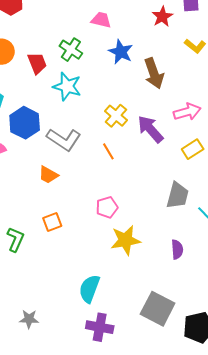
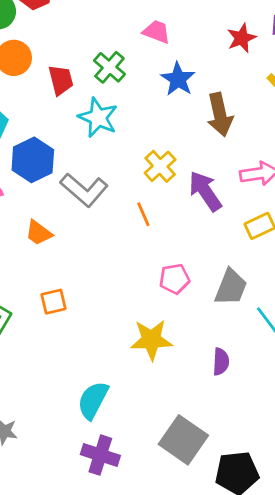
orange trapezoid: (48, 175) -> (39, 233), moved
pink pentagon: (107, 207) -> (175, 279), moved

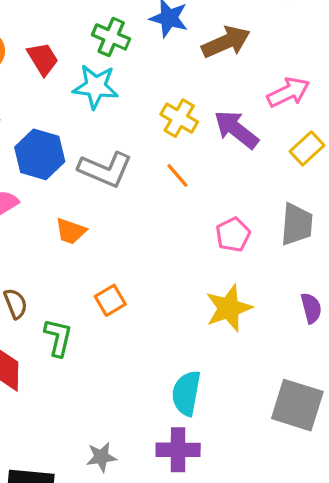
green cross: (109, 67) -> (111, 37), moved
brown arrow: (220, 115) -> (226, 42), turned -84
purple cross: (100, 455) -> (178, 450), moved

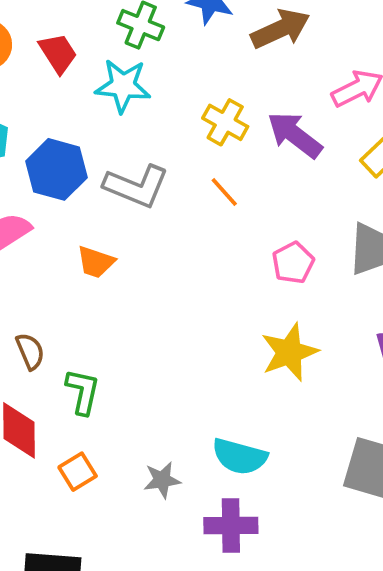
orange square: (110, 300) -> (78, 472), moved
cyan semicircle: (186, 393) -> (240, 456), turned -84
gray star: (101, 457) -> (162, 480), moved

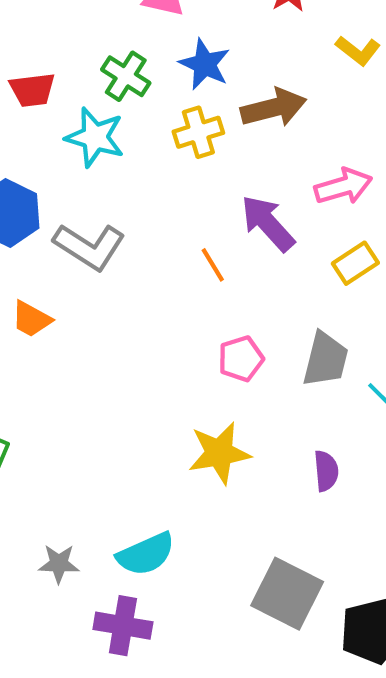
red trapezoid: (58, 53) -> (32, 90), turned 105
yellow cross: (225, 122) -> (198, 132), moved, turned 33
orange line: (224, 192) -> (213, 265), moved
cyan semicircle: (240, 456) -> (146, 554), turned -50

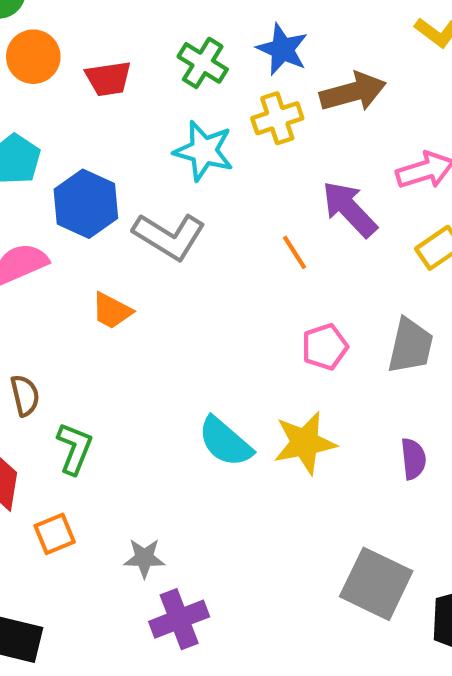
cyan star: (95, 137) -> (204, 151), moved
cyan semicircle: (146, 554) -> (225, 442), moved, turned 66
purple cross: (123, 626) -> (179, 619), moved, turned -30

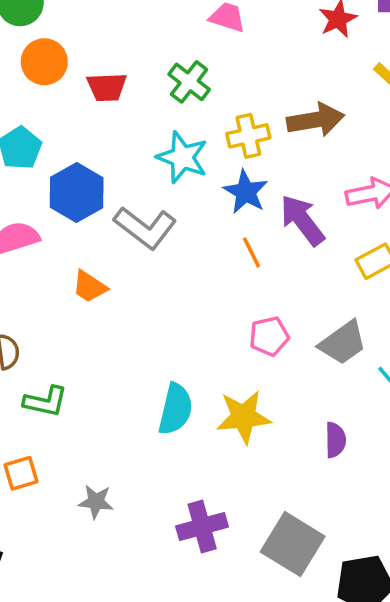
blue star: (282, 49) -> (246, 192), moved
gray trapezoid: (410, 346) -> (343, 343), turned 36
cyan semicircle: (225, 442) -> (175, 409), turned -123
green L-shape: (75, 448) -> (46, 402), turned 75
purple cross: (179, 619) -> (202, 526), moved

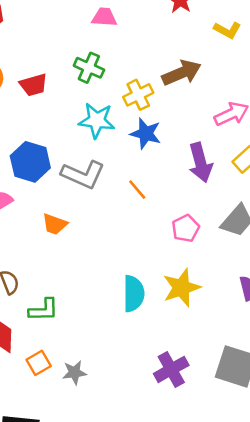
purple arrow: (302, 220) -> (200, 163), moved, turned -144
orange line: (251, 252) -> (137, 190), moved
gray star: (96, 502) -> (74, 373), moved

